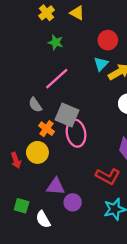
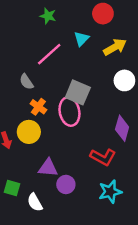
cyan triangle: (101, 64) -> (81, 39), moved
gray square: (67, 115) -> (78, 92), moved

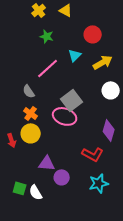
gray square: (78, 92) -> (72, 100), turned 30
orange cross: (38, 107) -> (31, 113), moved
pink ellipse: (69, 112) -> (65, 116), turned -60
green square: (12, 188) -> (20, 188), moved

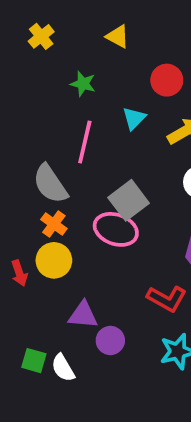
yellow cross: (39, 10) -> (41, 36), moved
pink line: (48, 68) -> (85, 142), turned -35
gray semicircle: (29, 91) -> (50, 184), size x1.6

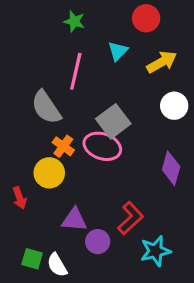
orange cross: (54, 224) -> (63, 146), moved
red arrow: (19, 273) -> (20, 198), moved
red L-shape: (167, 299) -> (130, 218), moved, turned -72

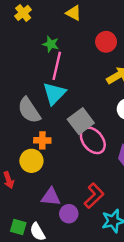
cyan triangle: (118, 51) -> (54, 93), moved, size x1.5
pink line: (76, 71) -> (57, 66), moved
orange cross: (63, 146) -> (42, 140), turned -35
pink ellipse: (102, 146) -> (93, 140), moved, turned 32

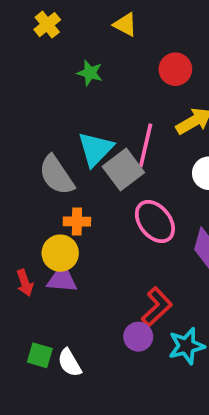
pink line: (57, 66) -> (146, 145), moved
gray square: (81, 121) -> (123, 169), moved
purple triangle: (51, 197) -> (62, 279), moved
purple circle: (69, 214) -> (138, 337), moved

